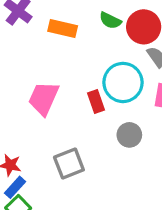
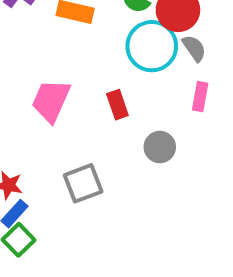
cyan circle: (123, 82) -> (152, 46), moved

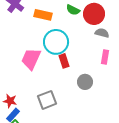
cyan circle: (152, 46) -> (56, 42), moved
gray semicircle: (194, 48) -> (102, 33), turned -40

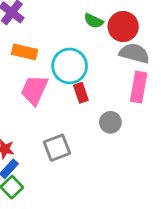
orange rectangle: (43, 15) -> (25, 52), moved
gray semicircle: (102, 33) -> (134, 53), size x1.5
pink rectangle: (105, 57) -> (139, 87), size x1.5

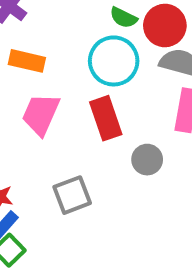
cyan circle: (70, 66) -> (114, 61), moved
red rectangle: (81, 93) -> (106, 118), size x1.5

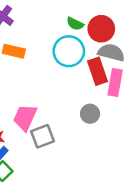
pink trapezoid: (41, 114) -> (25, 117), moved
red rectangle: (106, 118) -> (98, 71), moved

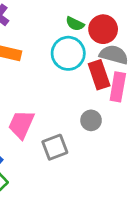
gray square: (43, 136) -> (55, 147), moved

